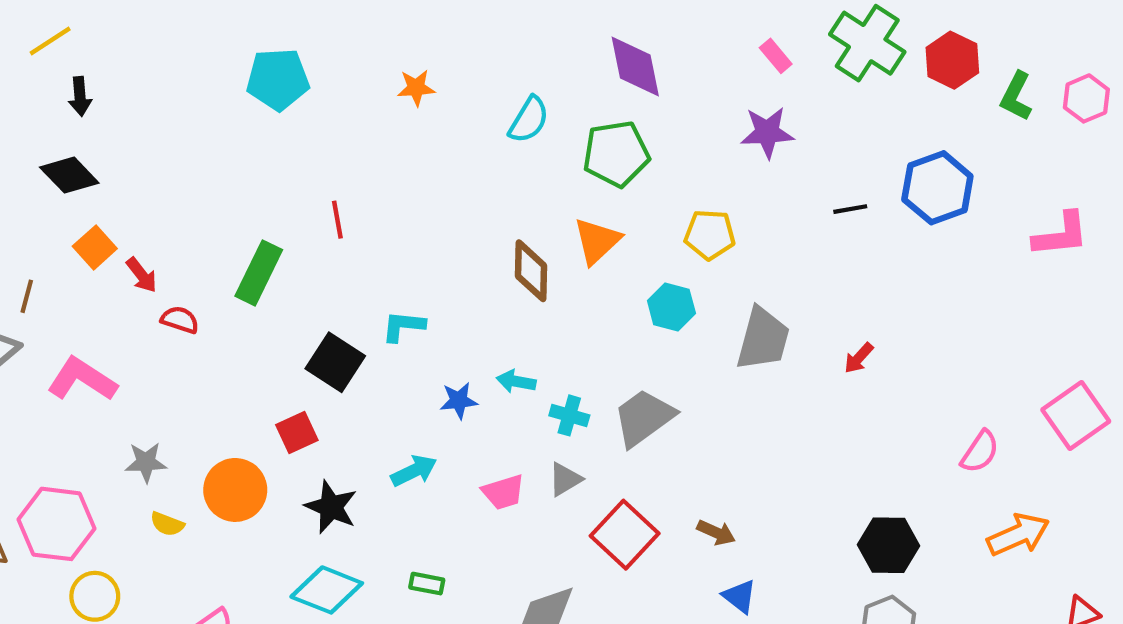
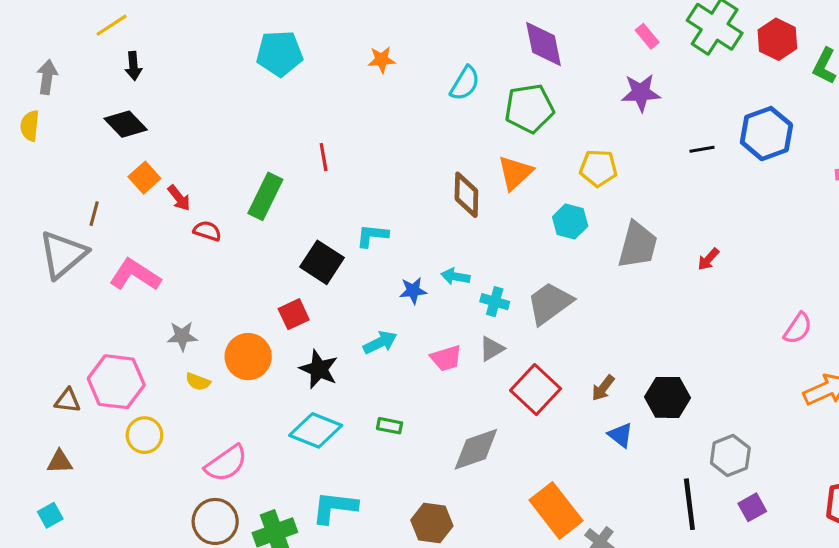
brown arrow: (716, 533) -> (603, 388), turned 104
black hexagon: (888, 545) -> (667, 397), moved

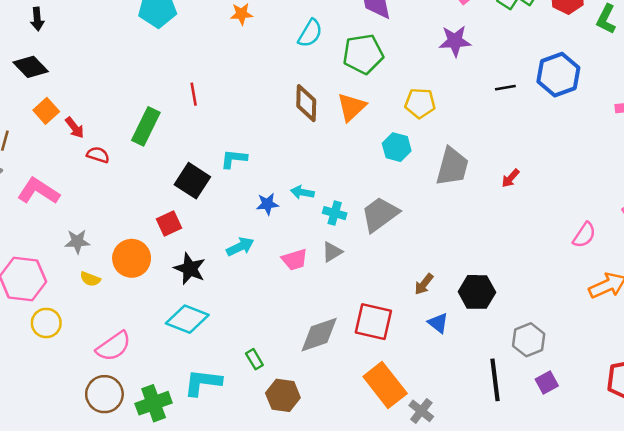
brown diamond: (466, 195) -> (306, 103), moved
red square: (536, 390) -> (373, 322), moved, turned -30
green rectangle: (390, 426) -> (254, 359), moved, turned 48

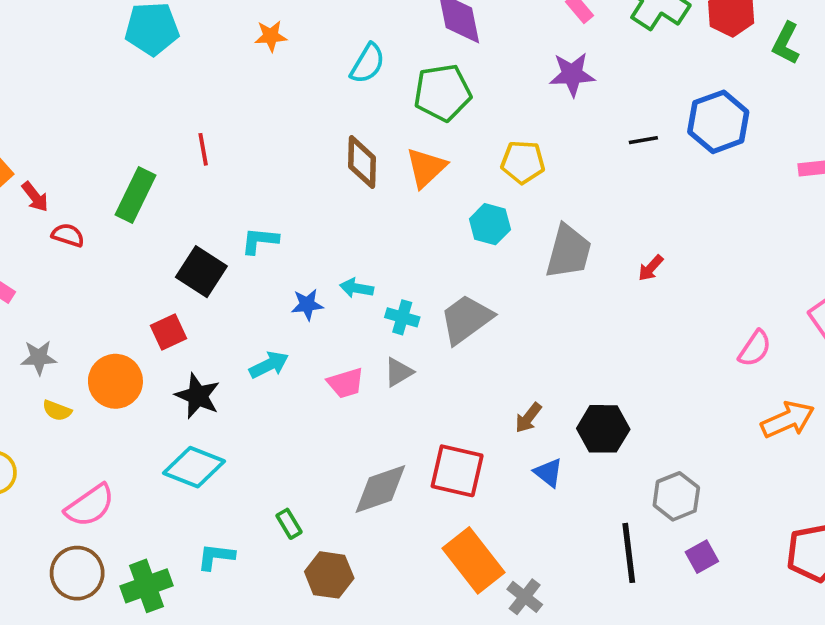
cyan L-shape: (203, 382) -> (216, 557), size x0.7

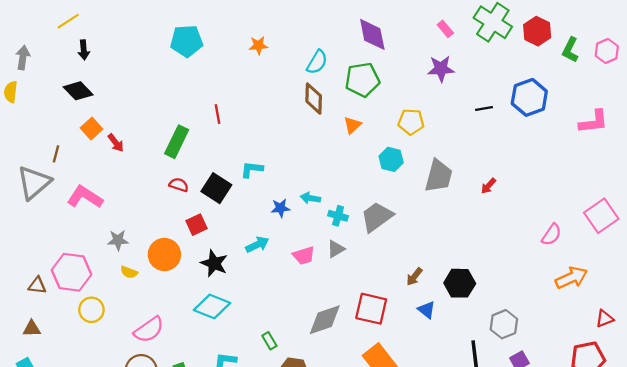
brown diamond: (362, 162) -> (314, 99), moved
orange triangle: (426, 168) -> (352, 125), size x0.7
red semicircle: (68, 235) -> (179, 185), moved

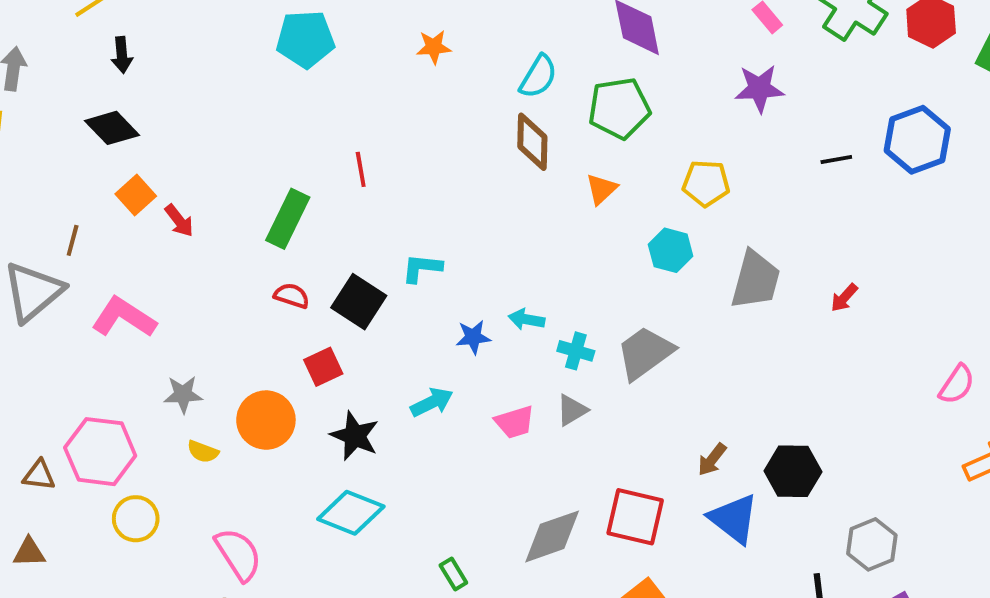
blue triangle: (427, 310) -> (734, 519), size x1.6
pink semicircle: (149, 330) -> (238, 554), turned -88

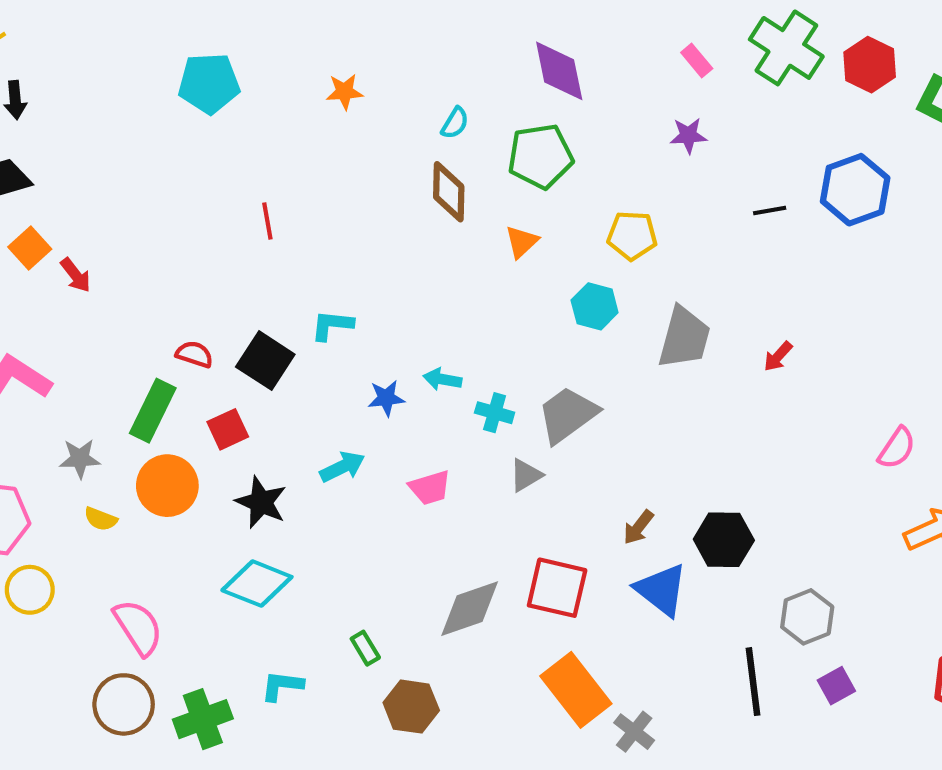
cyan semicircle: (538, 77) -> (455, 123), size x0.7
purple star: (759, 88) -> (688, 135), size x0.7
green rectangle: (288, 219) -> (153, 411), moved
gray triangle: (572, 410) -> (526, 475), moved

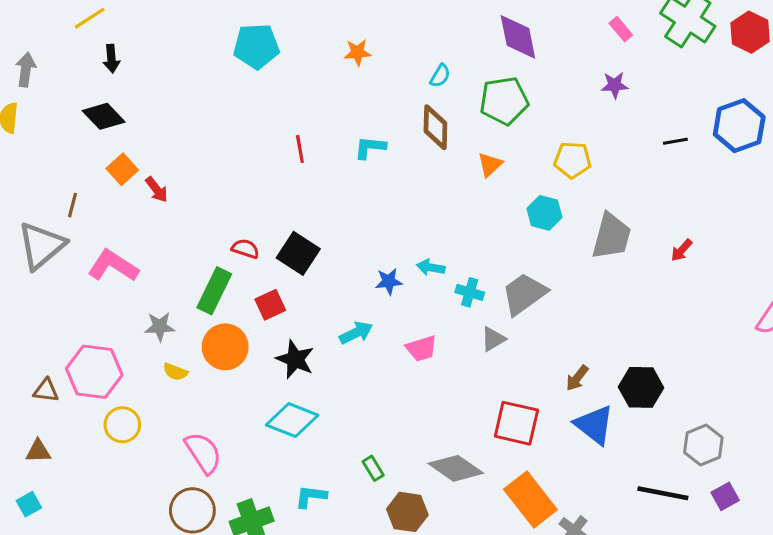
cyan L-shape: (332, 325) -> (370, 147), moved
gray diamond: (470, 609) -> (456, 468), moved, turned 54
black line: (753, 682) -> (663, 493), turned -72

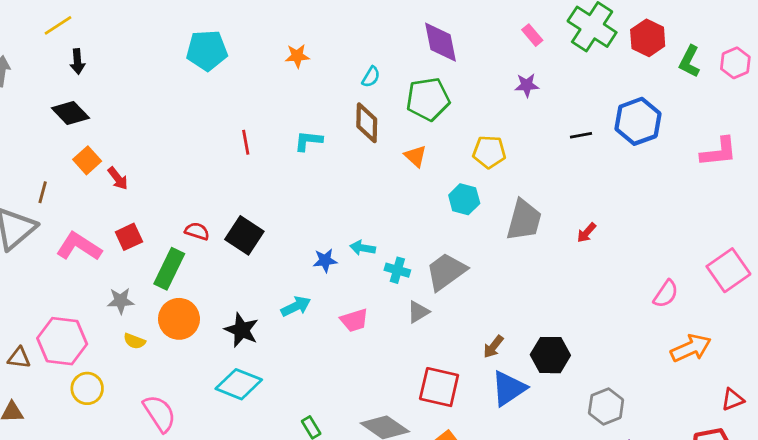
orange triangle: (490, 165) -> (415, 156), turned -35
red square: (270, 305) -> (129, 237), moved
blue triangle: (594, 425) -> (509, 388), turned 48

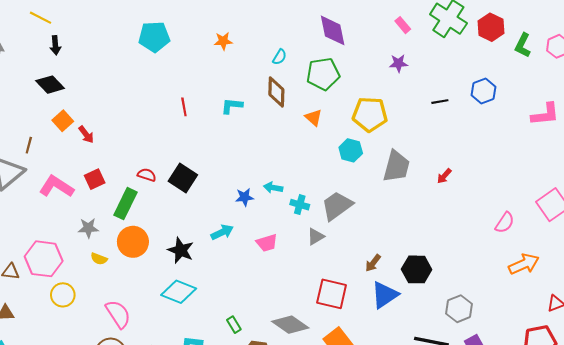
yellow line: (58, 25) -> (41, 18), turned 60
blue hexagon: (638, 121) -> (483, 91), size x0.7
yellow pentagon: (489, 152) -> (370, 114), size x1.4

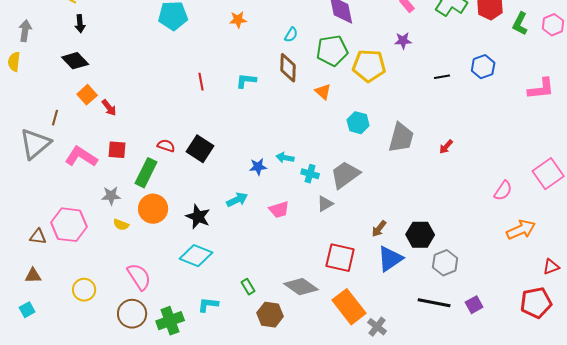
yellow pentagon: (370, 114) -> (369, 66), moved
red square: (95, 179) -> (117, 150), turned 30
yellow circle: (63, 295) -> (84, 290), moved
gray hexagon: (459, 309) -> (445, 263), moved

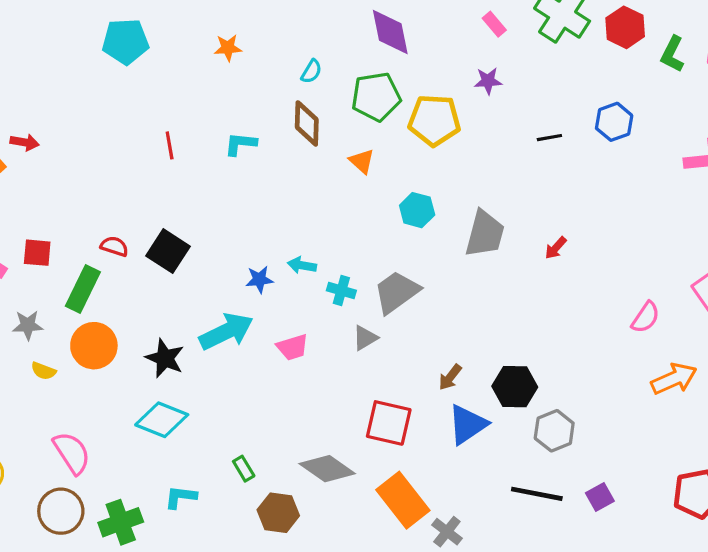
red arrow: (109, 108) -> (25, 142), moved, turned -42
cyan arrow: (237, 200) -> (226, 331), size x1.6

